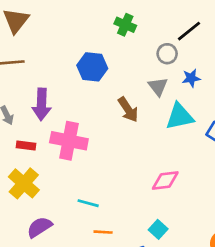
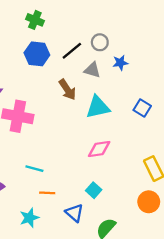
green cross: (125, 25) -> (35, 20), moved
black line: (189, 31) -> (72, 51), moved
gray triangle: (158, 86) -> (92, 70), turned -36
cyan triangle: (180, 116) -> (98, 107), moved

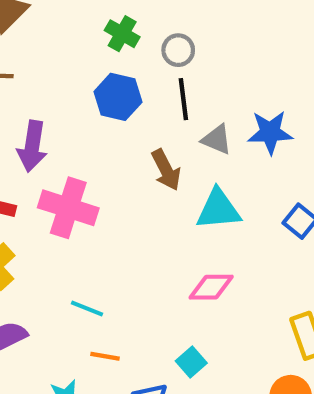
gray circle: (100, 42) -> (178, 50), moved
black line: (72, 51) -> (183, 99), turned -65
blue star: (120, 63) -> (270, 132), size x1.5

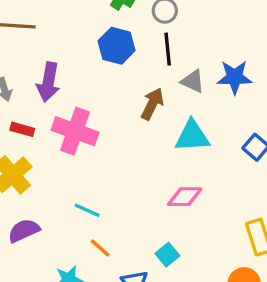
brown arrow: (166, 170) -> (152, 104), turned -128
orange line: (105, 356) -> (100, 248), turned 30

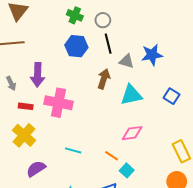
orange line: (100, 248) -> (112, 156), moved

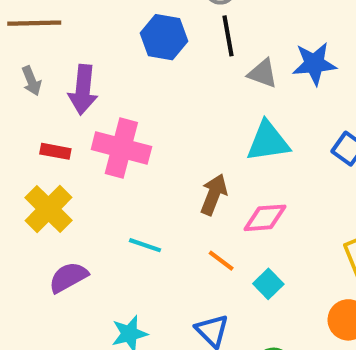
brown arrow: (104, 79) -> (214, 194), moved
gray arrow: (11, 83) -> (31, 81), moved
cyan square: (127, 170) -> (268, 284), moved

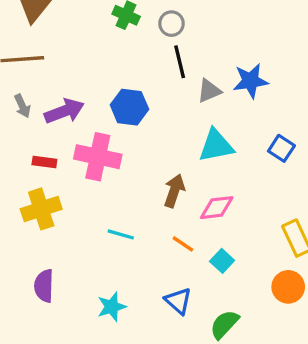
blue hexagon: (164, 37) -> (129, 107), moved
gray triangle: (263, 73) -> (209, 91), turned -40
purple arrow: (83, 90) -> (64, 111), turned -114
yellow cross: (48, 209) -> (41, 209), turned 30
purple semicircle: (68, 277) -> (44, 286), moved, turned -56

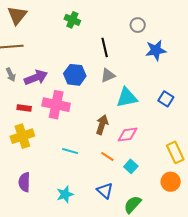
gray circle: (172, 24) -> (138, 25), moved
blue star: (251, 81) -> (156, 50), moved
gray triangle: (209, 91) -> (108, 75), moved

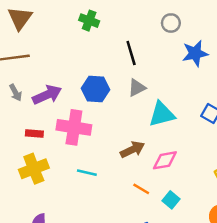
brown arrow: (102, 125) -> (132, 150), turned 48
cyan line: (70, 151) -> (87, 173), moved

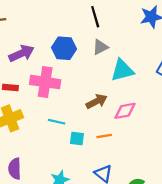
orange line: (141, 189) -> (104, 136), turned -40
cyan square: (171, 200) -> (77, 139), moved, turned -32

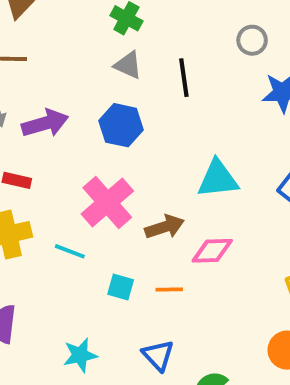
gray triangle: (100, 47) -> (128, 65), moved, turned 42
pink cross: (45, 82) -> (107, 203), moved, turned 32
cyan line: (57, 122) -> (70, 251), moved

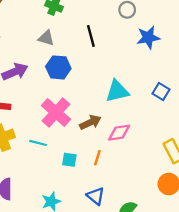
gray triangle: (128, 65) -> (46, 38), moved
orange line: (169, 289) -> (97, 158), turned -64

